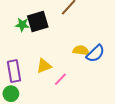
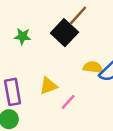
black square: (38, 22) -> (64, 33), moved, turned -30

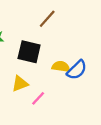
black square: (64, 33) -> (29, 52), moved, turned -30

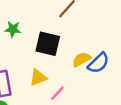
yellow semicircle: (61, 67) -> (82, 59), turned -36

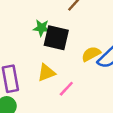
green star: (13, 29) -> (41, 28), moved

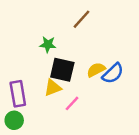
black square: (56, 38) -> (62, 70), moved

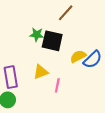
black square: (62, 70) -> (52, 41), moved
pink line: (72, 103) -> (57, 85), turned -32

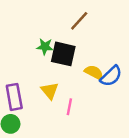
yellow semicircle: (78, 56) -> (94, 72), turned 56
yellow triangle: (41, 72) -> (50, 91), turned -49

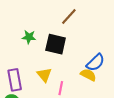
green star: (45, 47) -> (29, 37), moved
yellow semicircle: (94, 72) -> (88, 75), moved

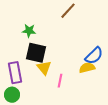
black square: (56, 44) -> (36, 53), moved
yellow semicircle: (88, 75) -> (87, 68), turned -42

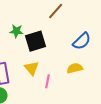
black square: (36, 53) -> (36, 41), moved, turned -30
blue semicircle: (94, 56) -> (82, 41), moved

